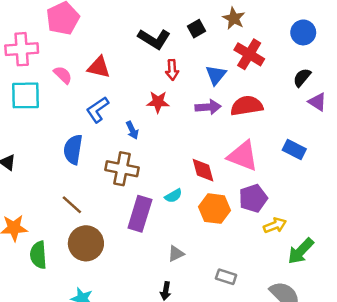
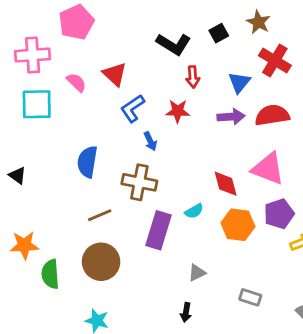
red triangle: (99, 67) -> (115, 74), turned 30
blue L-shape: (98, 110) -> (133, 108), moved
brown line: (72, 205) -> (100, 215), moved, turned -65

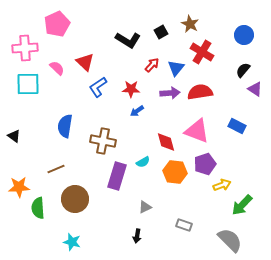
red arrow: (193, 77) -> (152, 65), moved, turned -133
blue arrow: (150, 141) -> (137, 111), moved, turned 80
brown line: (100, 215) -> (56, 169), moved

